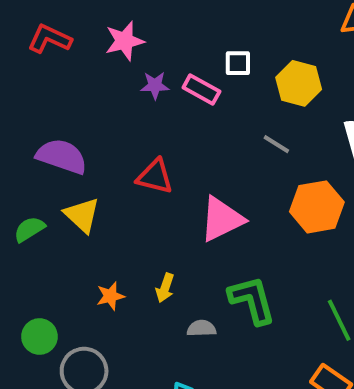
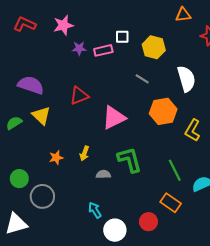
pink rectangle: (201, 89) -> (103, 50), turned -42
red triangle: (155, 177) -> (79, 96), turned -36

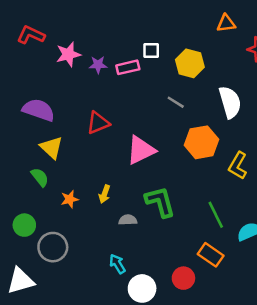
pink star: (63, 25) -> (68, 54), moved
green semicircle: (14, 123) -> (40, 177), moved, turned 84

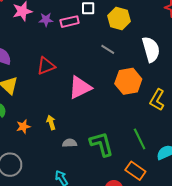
yellow arrow: (105, 194) -> (51, 122), turned 144
green L-shape: (160, 202) -> (102, 144), moved

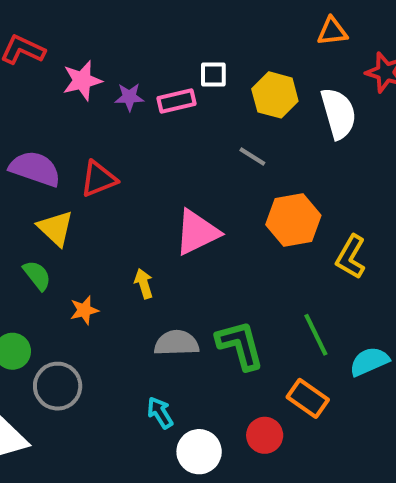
white semicircle: (151, 49) -> (338, 113), moved
red triangle: (46, 66) -> (99, 179), moved
yellow arrow: (51, 122) -> (144, 284), moved
gray semicircle: (70, 143) -> (176, 343), size x1.5

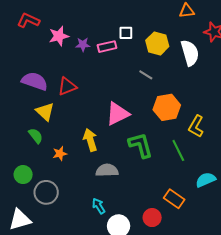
yellow arrow: (144, 284) -> (90, 140), size x1.5
green line: (316, 335) -> (178, 150), moved
green L-shape: (240, 345) -> (141, 145), moved

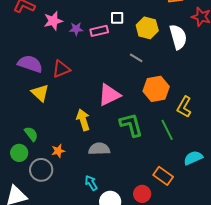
green semicircle: (36, 136) -> (31, 134), moved
orange star: (60, 154) -> (58, 151), moved

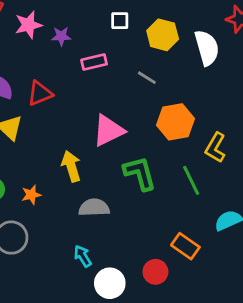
pink rectangle: (99, 31) -> (94, 62), moved
orange star: (58, 151) -> (31, 195), moved

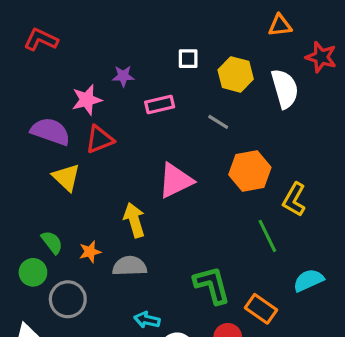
pink star: (28, 25) -> (87, 100), moved
green L-shape: (140, 173) -> (212, 285), moved
gray semicircle: (94, 208) -> (130, 266), moved
cyan arrow: (83, 256) -> (147, 320), turned -45

